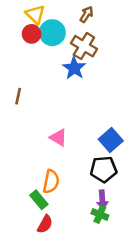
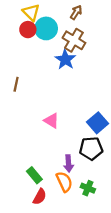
orange semicircle: (51, 181) -> (64, 182), moved, turned -36
purple arrow: (102, 200) -> (69, 163), moved

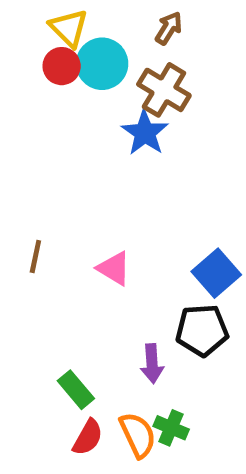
brown line: (16, 84) -> (35, 256), moved
orange semicircle: (64, 182) -> (138, 435), moved
green cross: (88, 188) -> (171, 428), moved

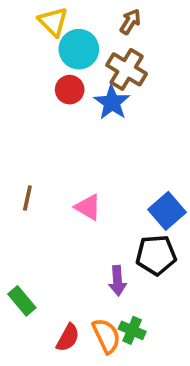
red circle: (62, 66) -> (70, 90), moved
green rectangle: (76, 390) -> (22, 301), moved

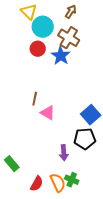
brown line: (27, 198) -> (35, 99), moved

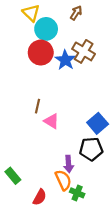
brown cross: (69, 38) -> (84, 51), moved
red circle: (38, 49) -> (41, 53), size x1.5
orange semicircle: (58, 183) -> (63, 180), moved

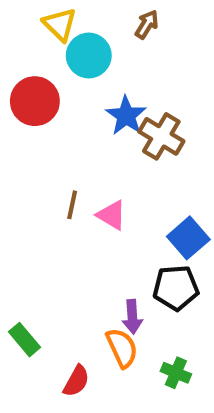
brown cross: (84, 51) -> (161, 136), moved
red circle: (41, 53) -> (35, 101), moved
pink triangle: (51, 121) -> (112, 215), moved
green cross: (77, 193) -> (176, 373), moved

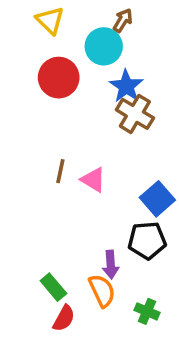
cyan circle: (89, 56) -> (104, 46), moved
red circle: (35, 101) -> (59, 78), moved
blue star: (126, 116) -> (126, 86), moved
green rectangle: (24, 340) -> (53, 287), moved

